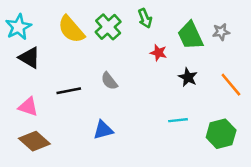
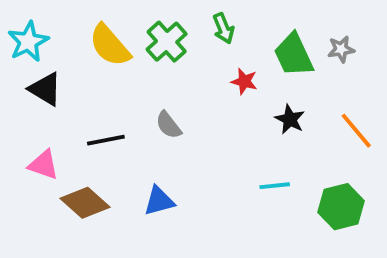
brown diamond: (34, 141) -> (85, 203), moved

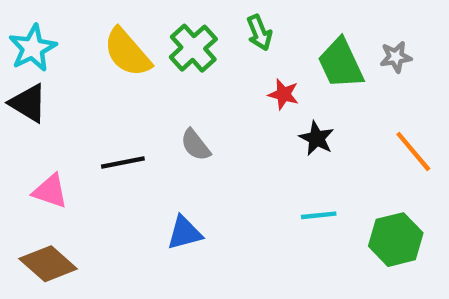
black triangle: (45, 89) -> (28, 103), moved
black star: (290, 119) -> (317, 138), moved
brown diamond: (85, 203) -> (48, 264), moved

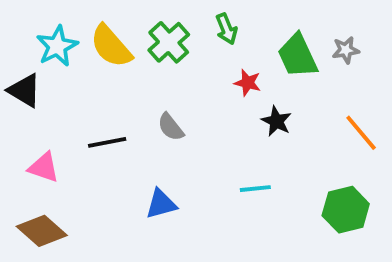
cyan star: (33, 48) -> (57, 46), moved
cyan line: (319, 215) -> (255, 189), moved

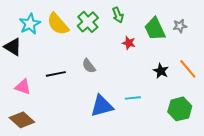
black star: (276, 121) -> (161, 71), moved
blue triangle: (161, 204) -> (102, 106), moved, size x1.4

